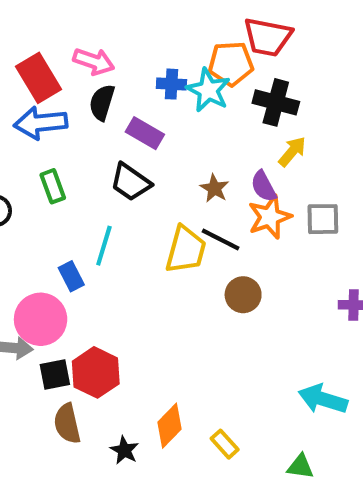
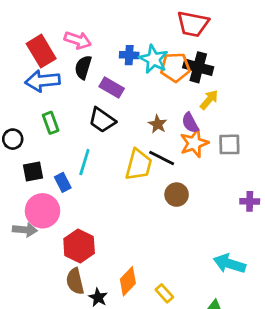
orange pentagon: (231, 64) -> (175, 67), moved
black square: (55, 375) -> (33, 172), moved
brown semicircle: (67, 424) -> (75, 281), moved

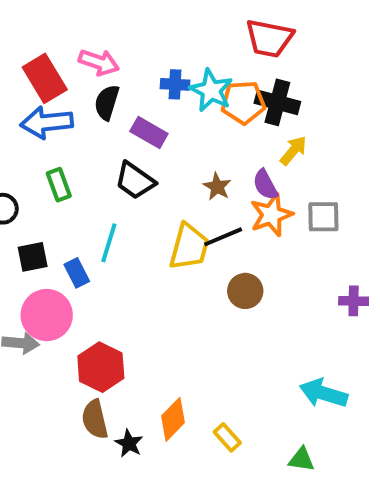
black line: (162, 158) -> (223, 237), turned -50

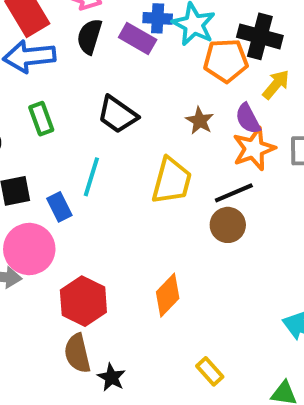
orange pentagon: (243, 102) -> (226, 61), moved
purple rectangle: (149, 133) -> (138, 38), moved
black line: (223, 237) -> (234, 193), moved
orange diamond: (173, 419) -> (168, 295), moved

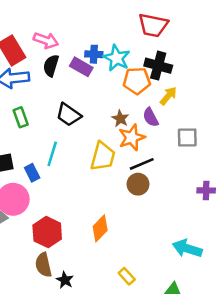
orange star: (254, 149) -> (132, 137), moved

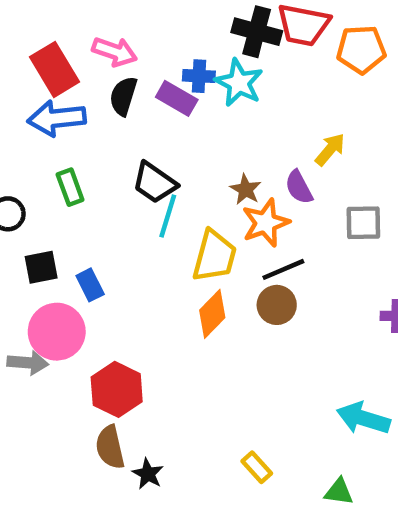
black cross: (158, 66) -> (257, 32), moved
orange pentagon: (137, 81) -> (361, 49), moved
cyan line: (52, 154) -> (168, 216), moved
orange diamond: (100, 228) -> (212, 314), moved

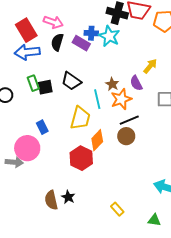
cyan line: (168, 216) -> (97, 99), moved, turned -30
yellow trapezoid: (214, 256) -> (80, 118), moved
black square: (41, 267) -> (45, 87), moved
red hexagon: (117, 389) -> (81, 158), moved
black star: (148, 474) -> (68, 197), moved

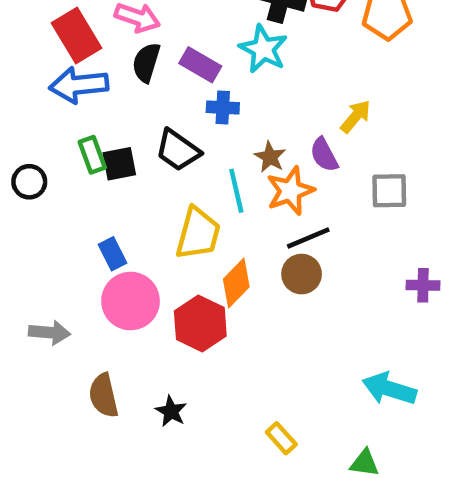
blue cross: (91, 33) -> (223, 108), moved
pink circle: (27, 148) -> (131, 301), moved
brown semicircle: (51, 200) -> (104, 396), moved

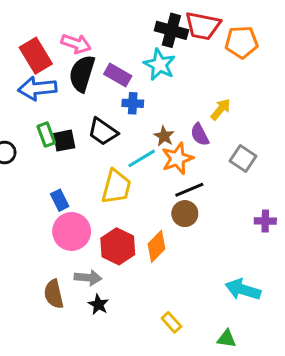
black semicircle: (146, 63) -> (82, 74), size x1.4
cyan line: (236, 191) -> (142, 158), turned 72
gray square: (389, 191) -> (243, 158), turned 35
orange diamond: (236, 283) -> (157, 246), moved
gray arrow: (50, 333) -> (88, 278), moved

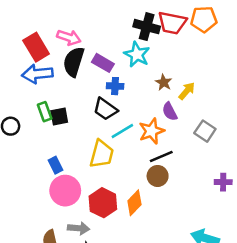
orange pentagon: (241, 42) -> (204, 19), moved
black trapezoid: (103, 132) -> (105, 109), moved
brown star: (164, 136) -> (164, 82), moved

